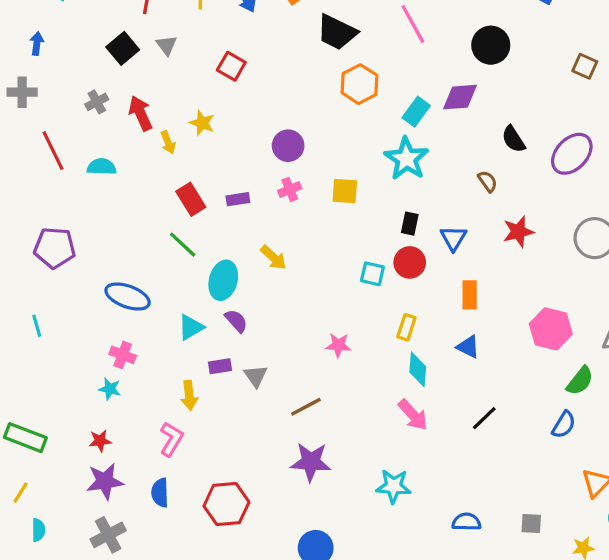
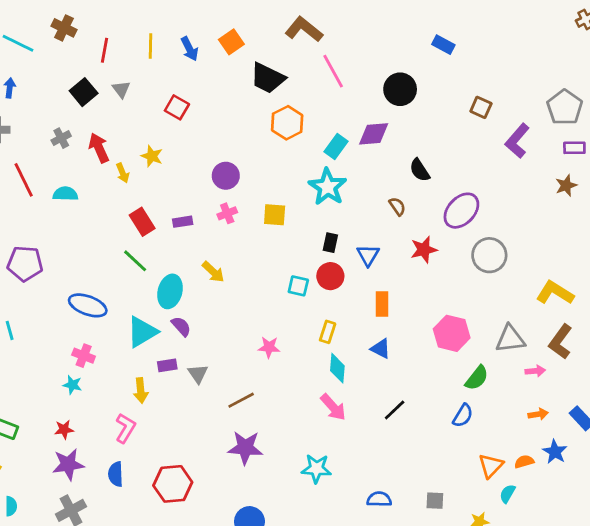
purple ellipse: (572, 154) -> (461, 211), moved
cyan triangle: (191, 327) -> (142, 332), size x1.4

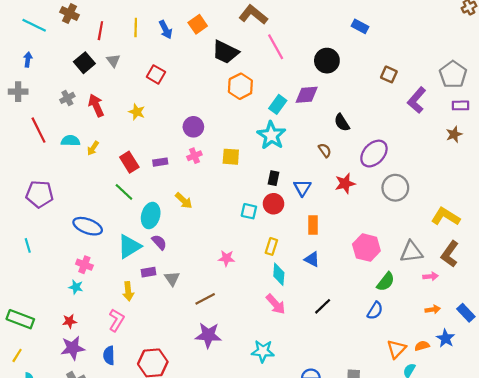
yellow arrow: (123, 173) -> (93, 148), moved, turned 56

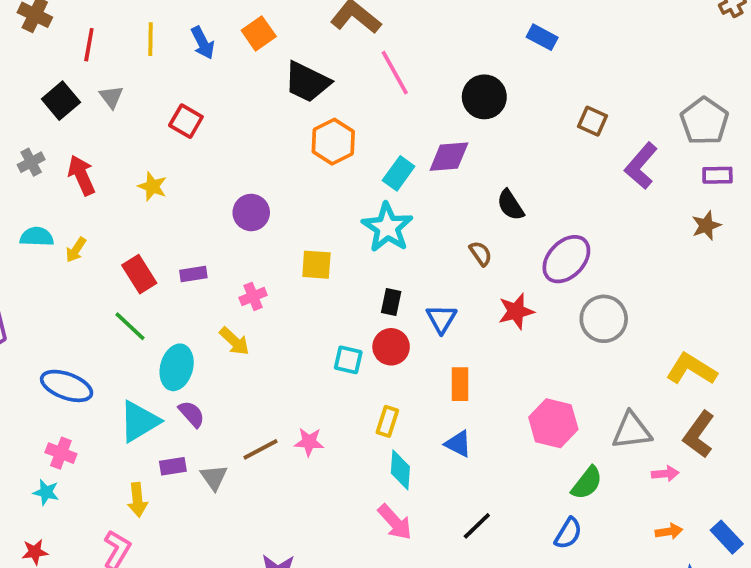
pink cross: (194, 156) -> (253, 296), moved
brown line: (205, 299) -> (261, 449), moved

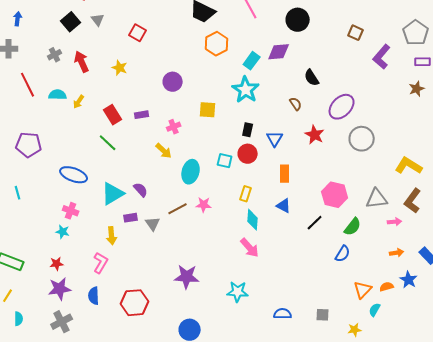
red star: (516, 311) -> (315, 135), turned -30
cyan ellipse: (177, 367) -> (191, 172), moved
black line: (477, 526) -> (315, 223), moved

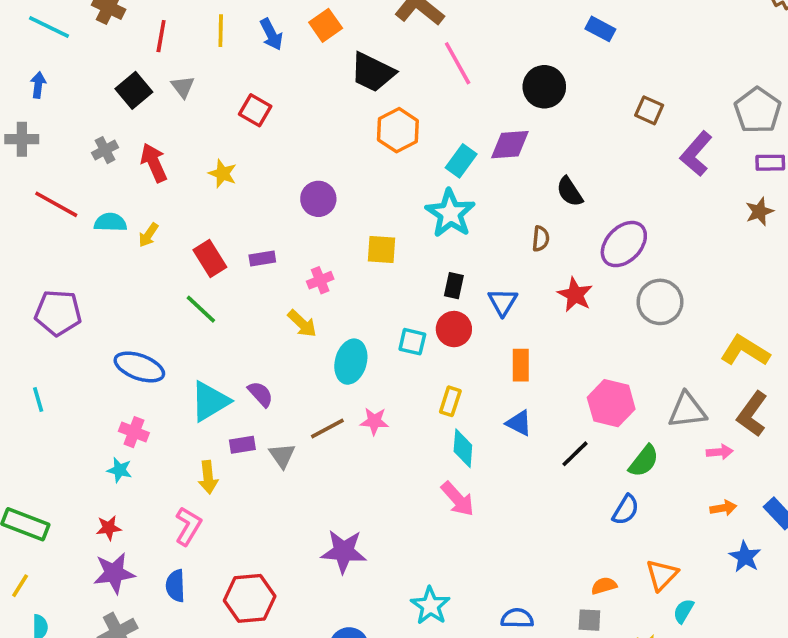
red line: (28, 85) -> (56, 204), turned -35
brown semicircle: (296, 104) -> (541, 239), turned 40
orange semicircle: (387, 287) -> (604, 586), moved
cyan star: (238, 292) -> (430, 606), moved, turned 30

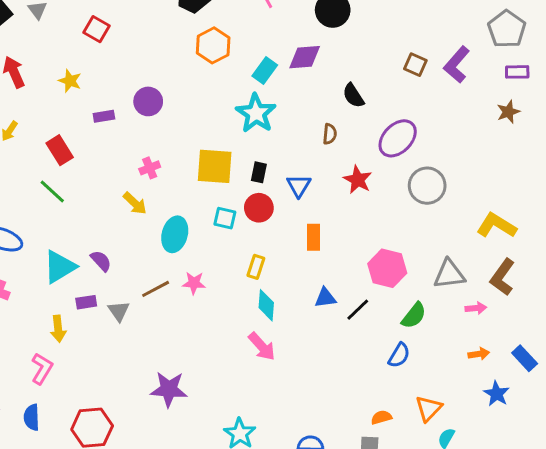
brown square: (649, 110) -> (415, 65), moved
yellow square: (382, 249) -> (215, 166), moved, size x1.5
purple rectangle: (262, 259) -> (104, 116), moved
blue triangle: (519, 423) -> (325, 298), moved, turned -35

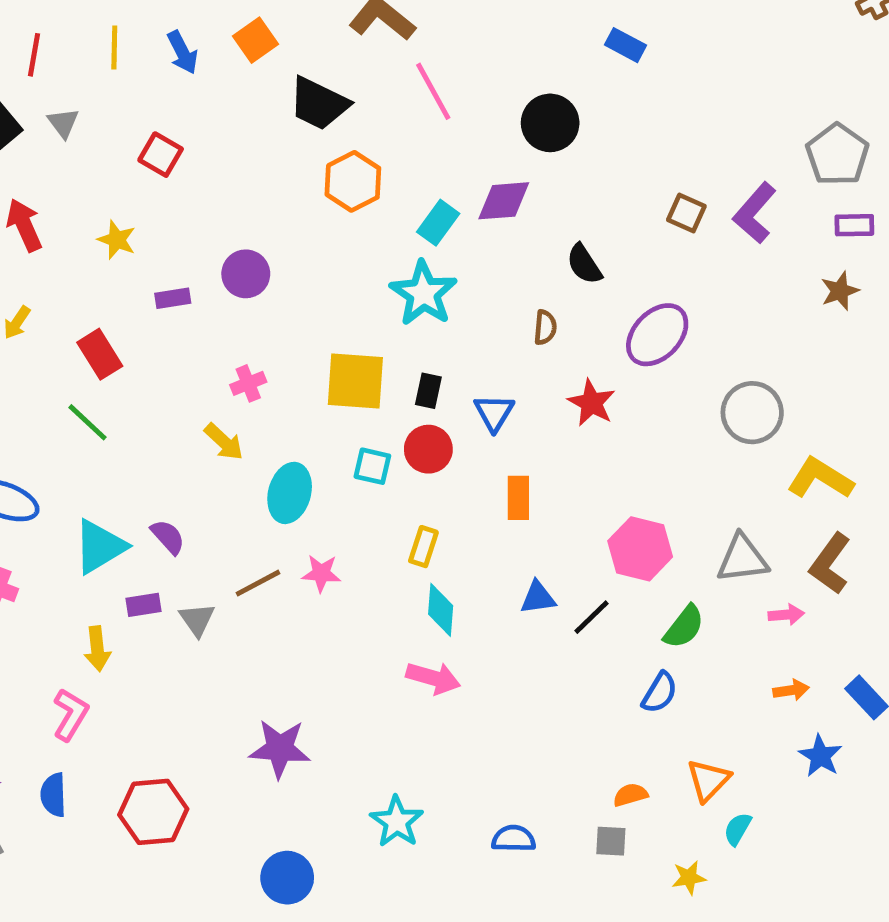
gray circle: (427, 186) -> (752, 413), moved
pink arrow: (262, 346) -> (433, 678), turned -32

